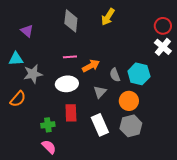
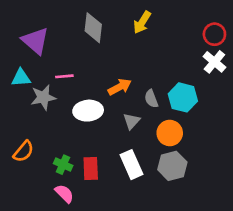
purple triangle: (27, 31) -> (35, 41), size x1.6
pink line: (70, 57) -> (64, 76), moved
orange semicircle: (18, 99) -> (24, 151), moved
red rectangle: (71, 113) -> (91, 169), moved
green cross: (48, 125) -> (63, 165), turned 32

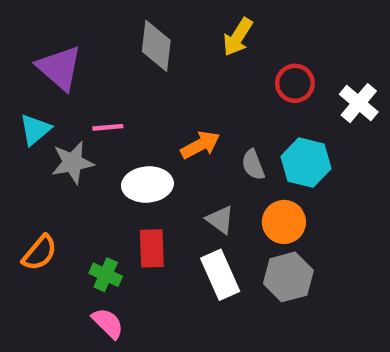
red circle: (214, 34) -> (295, 83), moved
cyan triangle: (21, 78) -> (35, 129), turned -36
gray triangle: (132, 121) -> (220, 220), moved, turned -36
red rectangle: (91, 169) -> (152, 248), moved

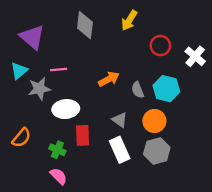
white ellipse: (147, 185) -> (66, 109), moved

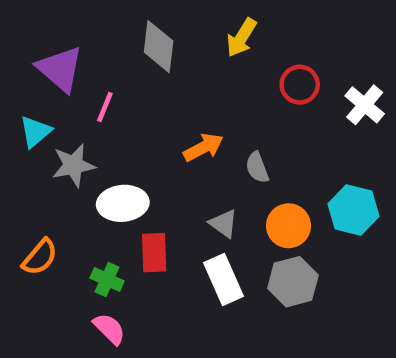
pink line: (59, 69) -> (105, 107), moved, turned -63
cyan hexagon: (166, 89) -> (353, 210), moved

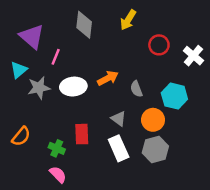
white ellipse: (123, 203) -> (73, 87), moved
cyan hexagon: (353, 210) -> (174, 96), moved

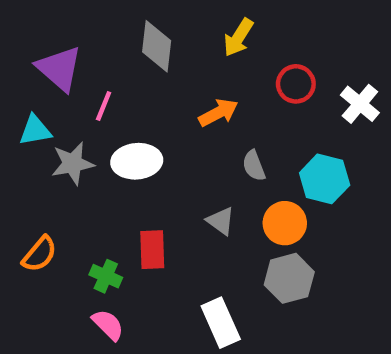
cyan triangle: (19, 70) -> (35, 130), turned 30
orange arrow: (108, 78) -> (218, 113), moved
white rectangle: (119, 148) -> (221, 323), moved

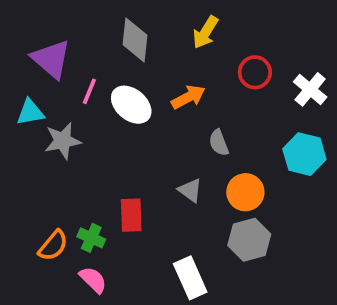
white ellipse: (137, 161) -> (131, 105), moved, turned 45
cyan hexagon: (325, 179) -> (304, 154), moved
orange semicircle: (39, 254) -> (53, 246), moved

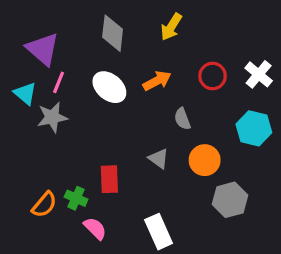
red circle: (255, 72) -> (213, 76), moved
pink line: (89, 91) -> (59, 82), moved
cyan triangle: (30, 112) -> (25, 93), turned 50
gray hexagon: (249, 240) -> (230, 200), moved
pink semicircle: (93, 280) -> (95, 228), moved

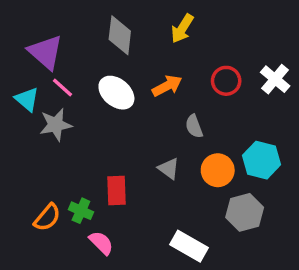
pink line: (59, 82) -> (62, 88), turned -70
cyan hexagon: (254, 128) -> (262, 160), moved
white rectangle: (159, 232) -> (189, 246), moved, turned -36

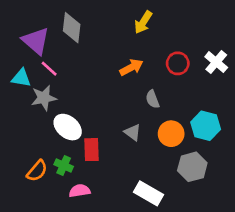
gray diamond: (120, 35) -> (72, 28), moved
white ellipse: (116, 93) -> (68, 127), moved
cyan triangle: (27, 99) -> (21, 78), turned -30
pink semicircle: (101, 243) -> (80, 191), turned -54

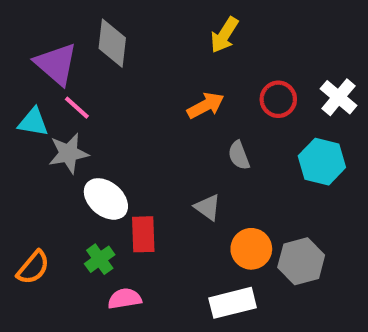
cyan hexagon: (206, 126) -> (322, 162), moved
orange circle: (171, 134) -> (251, 249), moved
green cross: (64, 166) -> (100, 259), turned 30
orange semicircle: (37, 171) -> (33, 267), moved
white rectangle: (149, 193) -> (233, 303), turned -44

